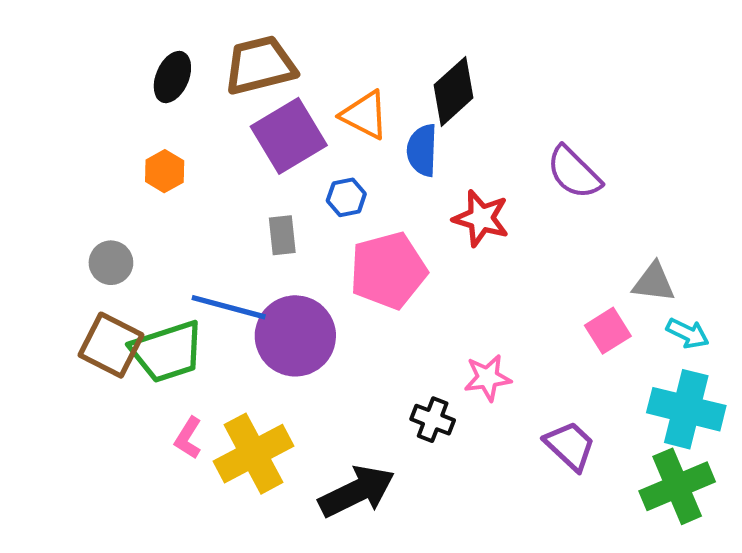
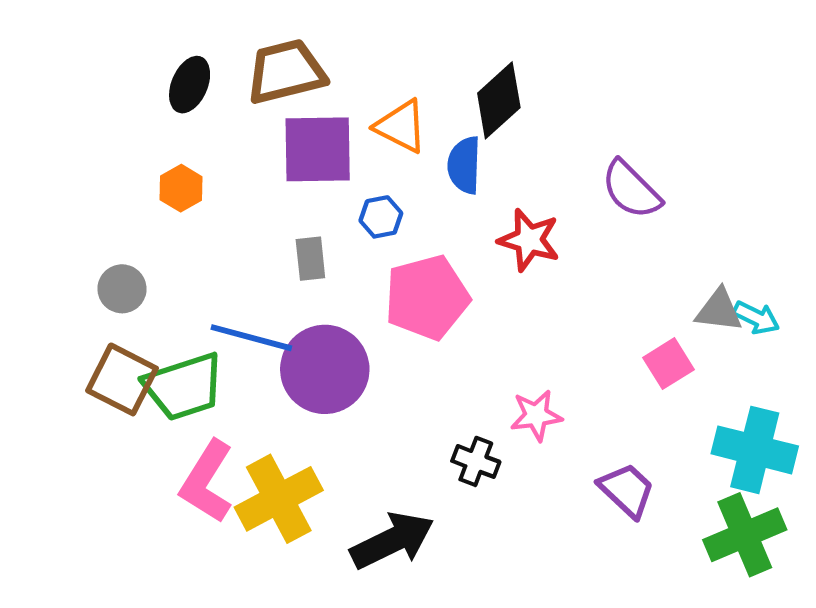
purple square: (289, 136) -> (318, 149), turned 30
cyan arrow: (688, 333) -> (756, 318), moved
pink L-shape: (188, 438) -> (207, 482), size x1.8

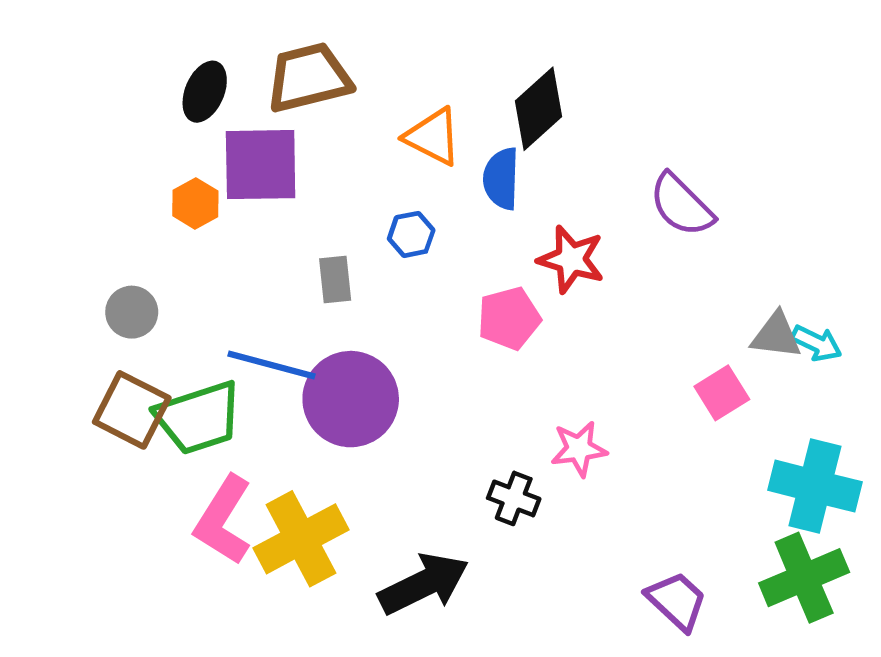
purple square: (318, 149) -> (261, 165), moved
pink pentagon: (427, 297) -> (509, 318), moved, size x0.7
purple trapezoid: (627, 490) -> (677, 601), moved

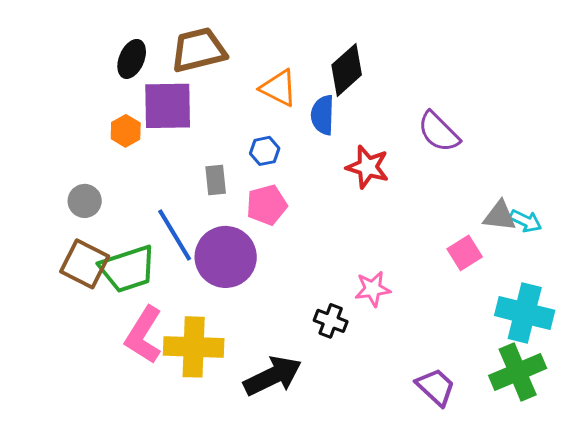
pink pentagon: (509, 318) -> (267, 205), moved
blue line: (271, 365) -> (175, 235), turned 44
yellow cross: (301, 539) -> (194, 347), turned 30

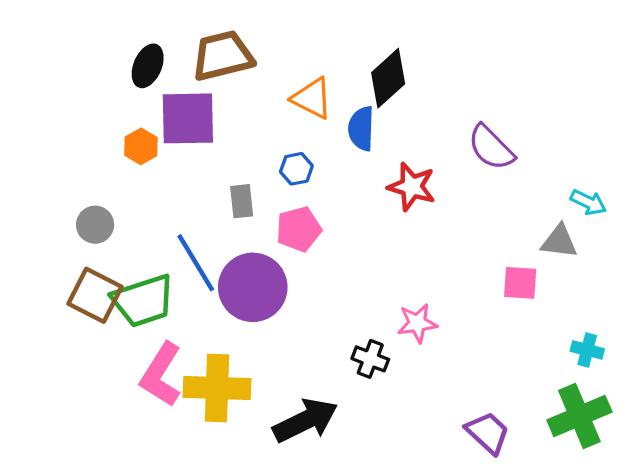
cyan arrow: (526, 221) -> (588, 202), moved
pink square: (465, 253) -> (520, 283), turned 36
cyan cross: (525, 313) -> (587, 350), size x0.5

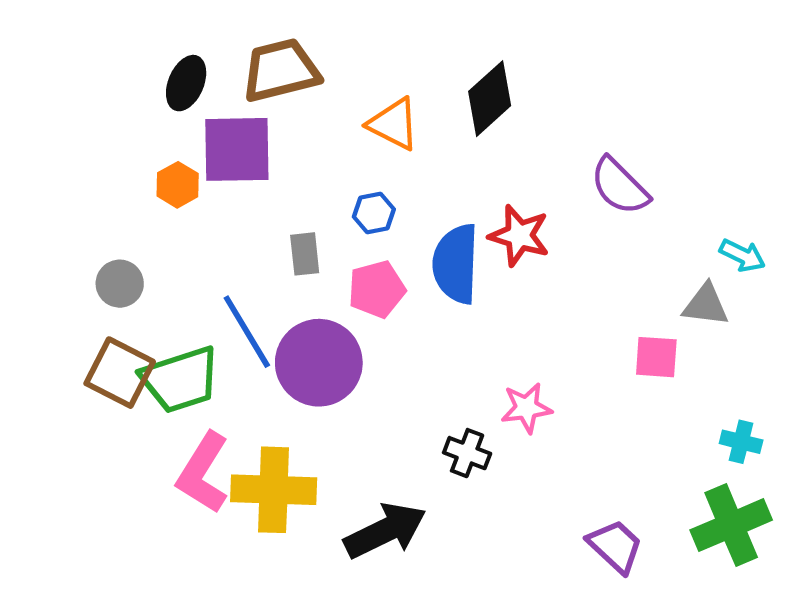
blue semicircle: (361, 128) -> (456, 264), moved, size x1.4

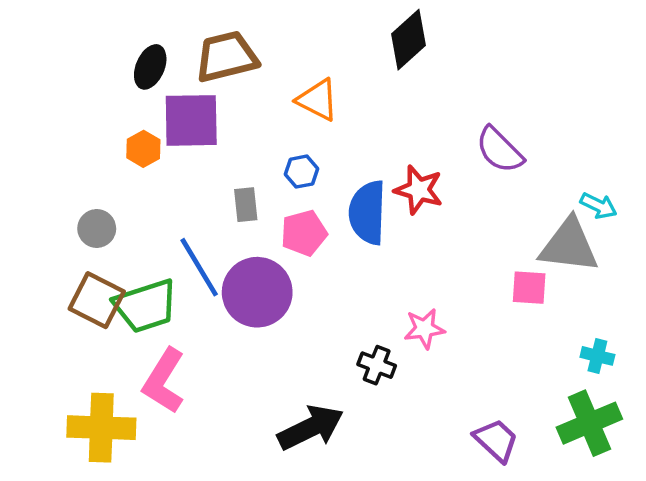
black diamond: (490, 99) -> (409, 40), moved
gray triangle: (706, 305) -> (569, 246), size x1.6
yellow cross: (274, 490) -> (101, 428), moved

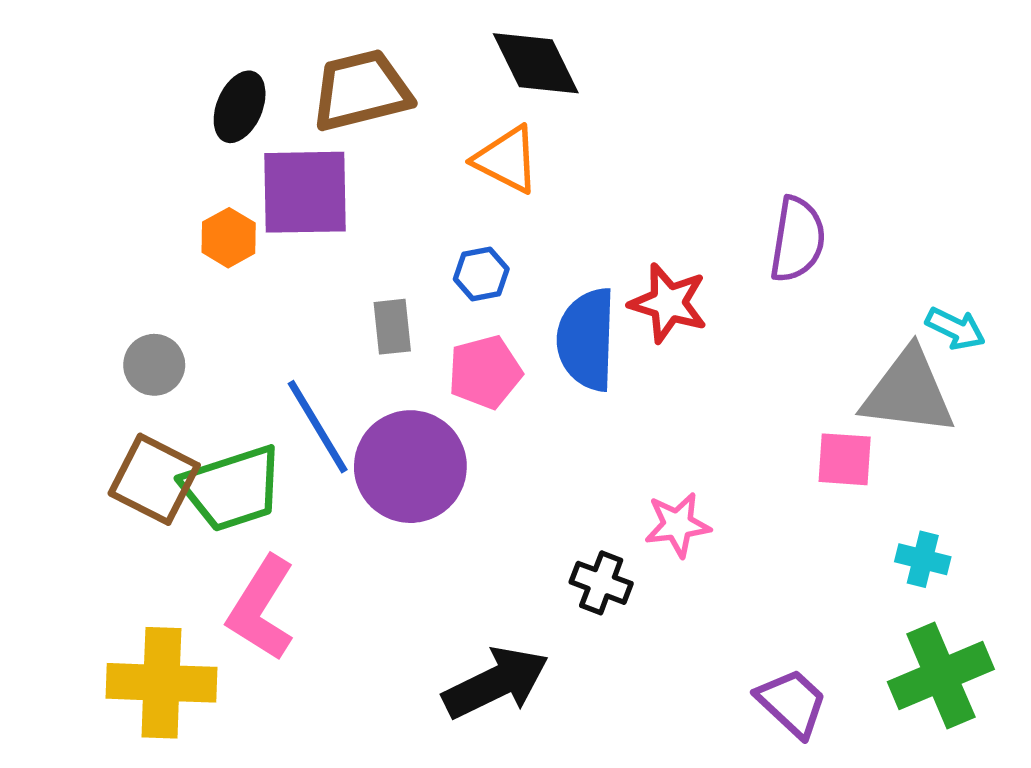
black diamond: (409, 40) -> (536, 63), moved, turned -74
purple semicircle: (500, 150) -> (797, 239), turned -126
cyan cross: (597, 356) -> (923, 559), moved

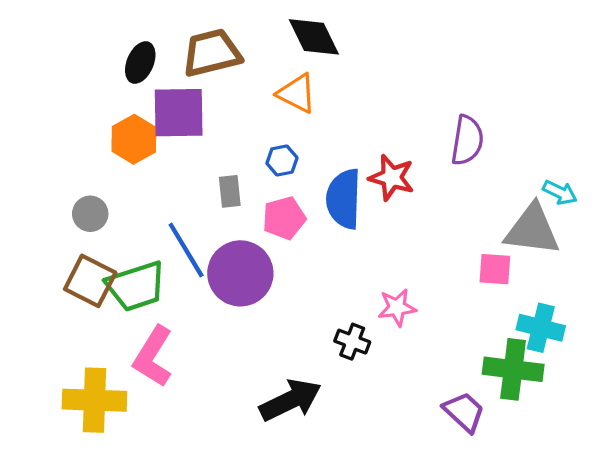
orange hexagon: (229, 238) -> (134, 139), size x1.4
cyan cross: (923, 559) -> (541, 328), size x1.5
green cross: (941, 676) -> (513, 369), moved, turned 30

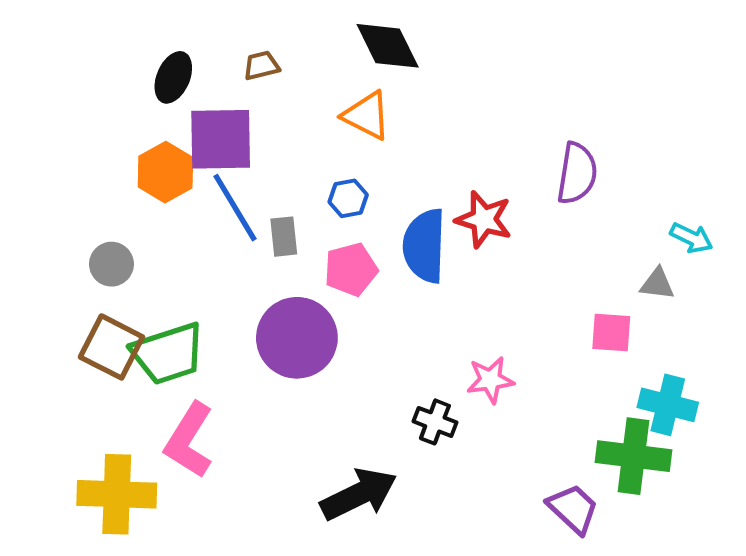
brown trapezoid: (212, 53) -> (261, 66), size x0.5
gray triangle: (532, 230) -> (657, 284), size x0.5
blue line: (186, 250) -> (235, 208), moved

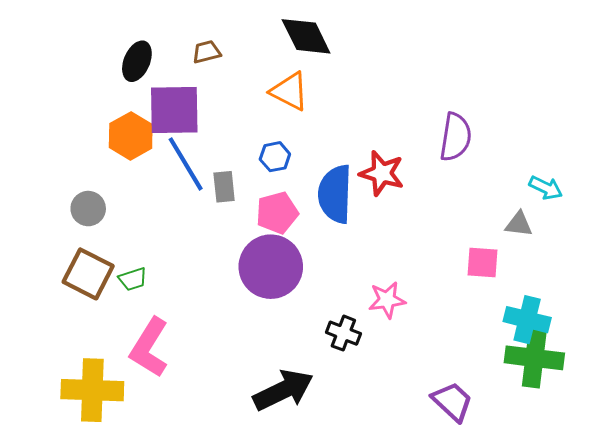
purple circle: (297, 338) -> (271, 267), moved
green trapezoid: (168, 354) -> (133, 279), size x0.5
green cross: (634, 456) -> (534, 358), moved

